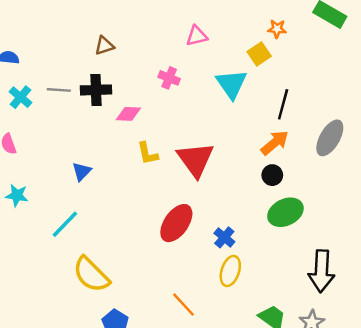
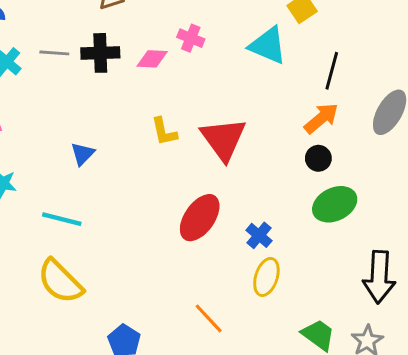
cyan triangle: (232, 84) -> (268, 46), turned -32
pink diamond: (128, 114) -> (152, 59), moved
cyan line: (65, 224) -> (62, 219), turned 60
yellow semicircle: (91, 275) -> (60, 281), moved

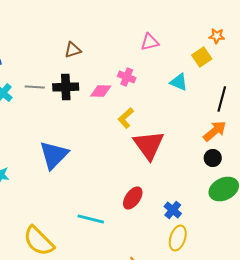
cyan triangle: (268, 46) -> (179, 82), size x0.7
yellow L-shape: (164, 132) -> (126, 118), moved, turned 60
blue triangle: (82, 154) -> (54, 155), size x1.8
red ellipse: (200, 218) -> (133, 198), size x0.7
cyan line: (62, 219) -> (91, 219), moved

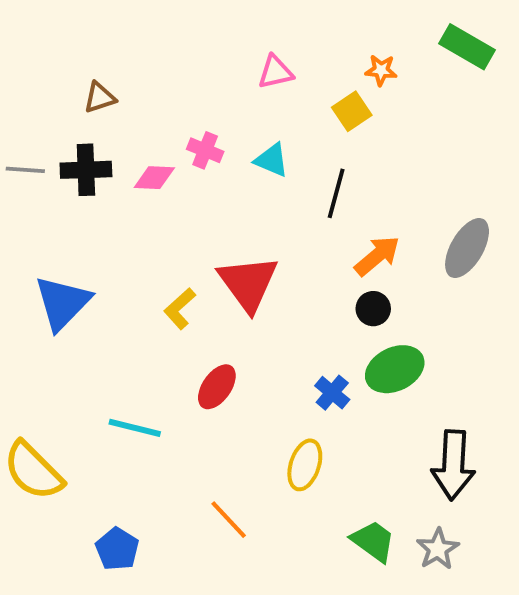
pink triangle: (150, 42) -> (276, 72), moved
cyan triangle: (179, 82) -> (272, 160), moved
black line: (222, 99) -> (336, 193), moved
yellow L-shape: (126, 118) -> (180, 309), moved
blue cross: (173, 210) -> (332, 393), moved

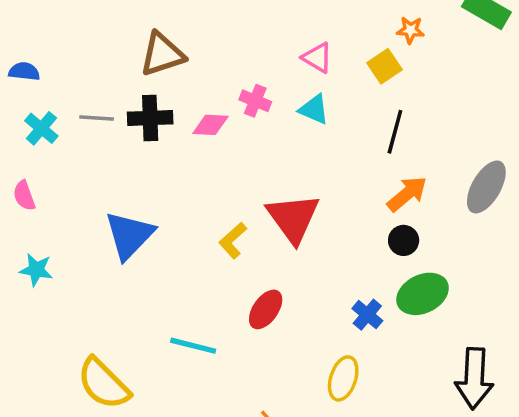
pink triangle: (276, 72) -> (317, 58), moved, turned 44
brown triangle: (100, 98) -> (162, 54), size x1.6
black line: (336, 193) -> (395, 132), moved

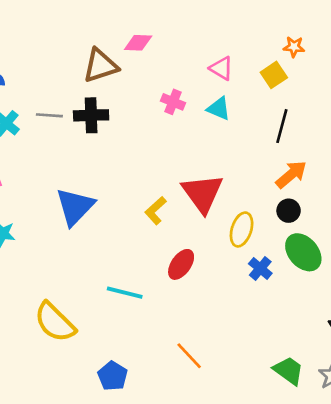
pink diamond: (210, 125) -> (138, 43), moved
green ellipse: (423, 294) -> (303, 252), turned 75
yellow ellipse: (343, 378) -> (242, 229), moved

